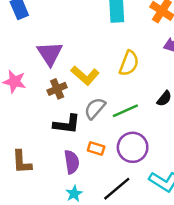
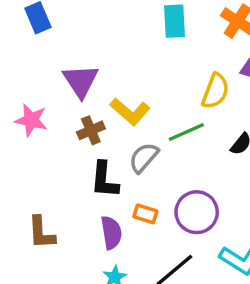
yellow semicircle: (129, 63) -> (215, 91), moved
green line: (125, 111) -> (186, 132), moved
black L-shape: (67, 124) -> (104, 180), turned 88

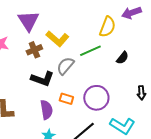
black L-shape: (104, 180) -> (42, 79), turned -75

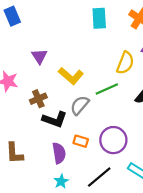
purple triangle: (28, 21) -> (39, 56), size x0.7
brown cross: (34, 50) -> (38, 99), moved

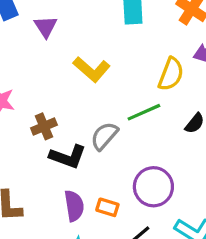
purple triangle: (39, 56) -> (46, 27), moved
yellow L-shape: (71, 76) -> (92, 69), moved
orange rectangle: (81, 141) -> (107, 207), moved

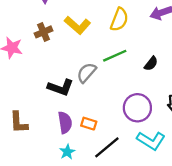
yellow semicircle: (171, 74) -> (119, 19), moved
brown cross: (44, 126) -> (43, 32), moved
purple circle: (153, 187) -> (137, 108), moved

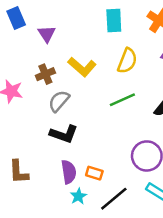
gray semicircle: (86, 73) -> (59, 101), moved
cyan star: (67, 152) -> (78, 196), moved

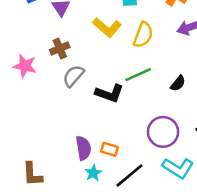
yellow L-shape: (82, 67) -> (107, 27), moved
black L-shape: (64, 134) -> (110, 93), moved
brown L-shape: (19, 172) -> (32, 174), moved

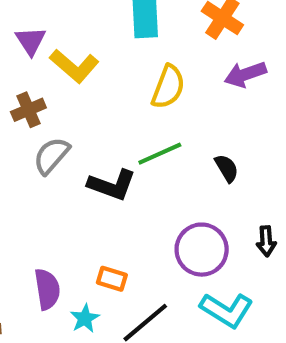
yellow L-shape: (107, 27) -> (74, 66), moved
black semicircle: (178, 83) -> (227, 168), turned -70
purple semicircle: (83, 148) -> (47, 289), moved

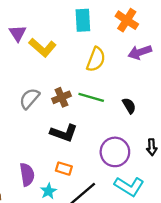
brown cross: (28, 110) -> (61, 97), moved
green line: (160, 154) -> (91, 97), turned 40
black L-shape: (112, 185) -> (64, 133), moved

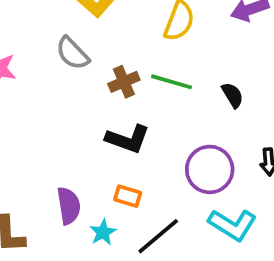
gray semicircle: (29, 99) -> (72, 53), moved, turned -85

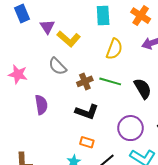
black semicircle: (233, 95) -> (143, 89), size x1.5
purple semicircle: (69, 206) -> (41, 105), moved

